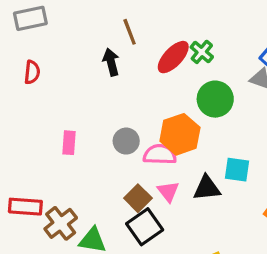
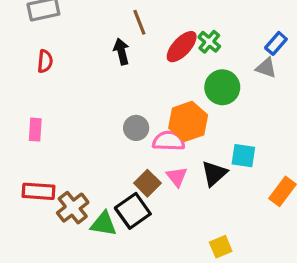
pink rectangle: (69, 143) -> (35, 130), moved
black triangle: (207, 188) -> (214, 173), turned -36
black square: (145, 227) -> (133, 211), moved

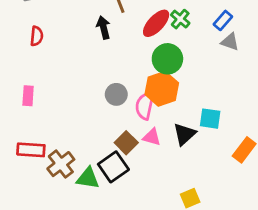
blue rectangle: (276, 43) -> (223, 20), moved
green circle: (222, 87) -> (167, 59), moved
pink semicircle: (169, 141) -> (145, 106), turned -80
pink triangle: (177, 177) -> (152, 137), turned -36

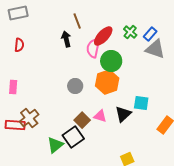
green cross: (180, 19) -> (130, 32), moved
gray triangle: (230, 42) -> (155, 49), size x1.5
pink semicircle: (145, 106) -> (93, 48), moved
brown cross: (61, 164) -> (29, 118), moved
green triangle: (88, 178) -> (55, 145), turned -48

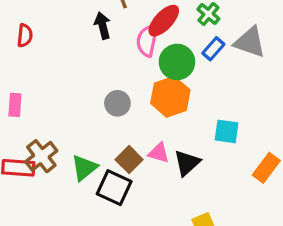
blue rectangle: (150, 34) -> (213, 49), moved
black triangle: (123, 114) -> (187, 163), moved
black square: (73, 137) -> (114, 188), turned -30
green triangle: (55, 145) -> (84, 168), moved

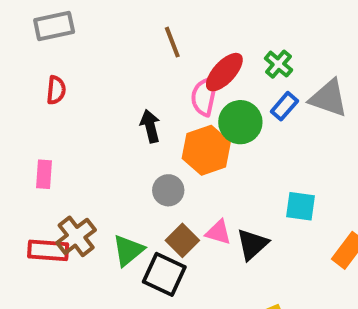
black arrow: (103, 26) -> (150, 126), moved
orange hexagon: (170, 97) -> (206, 150), moved
gray circle: (117, 103) -> (168, 190), moved

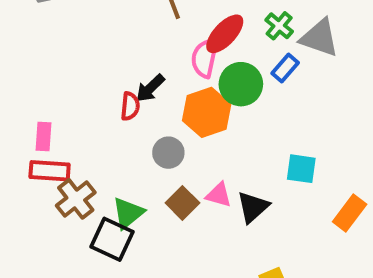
red semicircle: (56, 90) -> (130, 106), moved
gray triangle: (329, 98) -> (319, 38), moved
black arrow: (150, 126) -> (150, 88), turned -120
red rectangle: (48, 250) -> (50, 171), moved
black square: (164, 274) -> (112, 239), moved

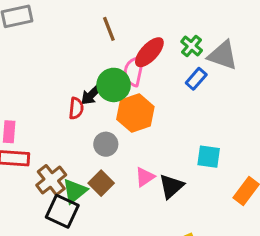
green circle: (241, 84) -> (114, 85), moved
pink triangle: (219, 195) -> (145, 177), turned -50
brown cross: (76, 199) -> (51, 180), moved
brown square: (182, 203) -> (101, 183), moved

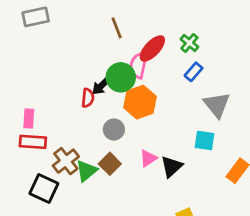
gray triangle: (223, 55) -> (217, 105), moved, turned 32
black square: (62, 211) -> (44, 189), moved

